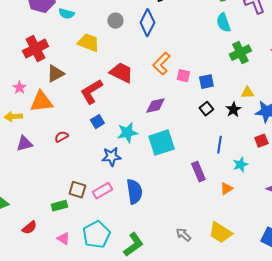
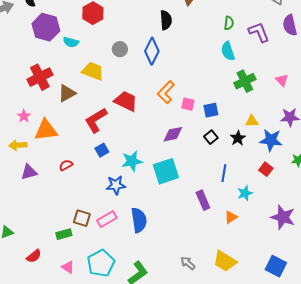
brown triangle: (55, 74) -> (67, 93), moved
purple diamond: (155, 106) -> (173, 134), moved
red square: (261, 141) -> (266, 169), turned -32

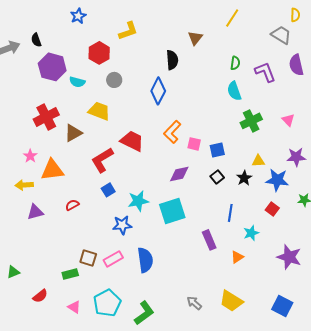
gray circle: (120, 49) -> (114, 80), moved

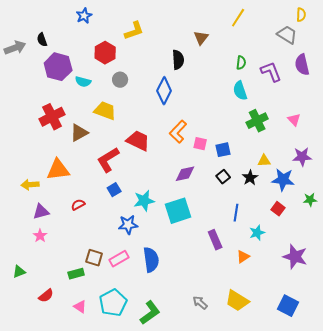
pink star: (30, 156) -> (40, 236), moved

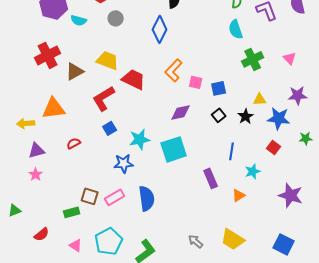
yellow trapezoid: (105, 111) -> (108, 60), moved

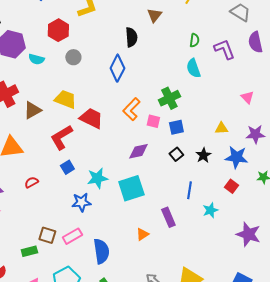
green cross: (253, 59) -> (169, 98), moved
yellow triangle: (260, 99) -> (221, 128), moved
orange triangle: (239, 195) -> (142, 234), moved
blue semicircle: (147, 198) -> (101, 251), moved

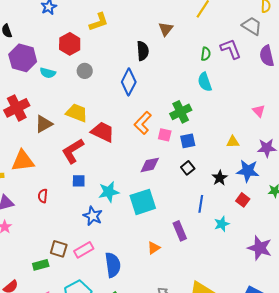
purple L-shape: (224, 49) -> (231, 49), moved
black star: (203, 155) -> (220, 178), moved
blue square: (67, 167) -> (79, 181), turned 32
red semicircle: (31, 182) -> (43, 196), turned -56
blue star: (81, 202) -> (93, 216), turned 30

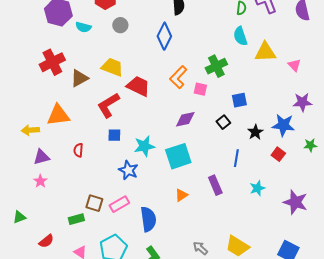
blue square: (188, 141) -> (239, 100), moved
yellow triangle: (233, 142) -> (265, 52), moved, size x1.6
cyan star: (222, 224) -> (257, 188), moved
orange triangle: (154, 248) -> (181, 195), moved

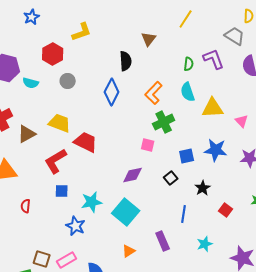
orange L-shape: (178, 77) -> (154, 93), moved
blue star: (283, 125) -> (216, 150), moved
cyan square: (178, 156) -> (126, 212), turned -32

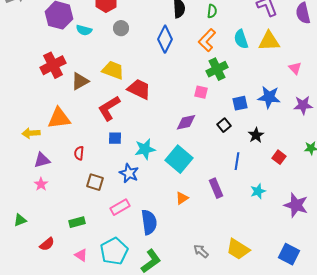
green semicircle: (189, 64) -> (212, 11), moved
yellow triangle: (213, 108) -> (269, 41), moved
brown square: (42, 259) -> (95, 182), moved

